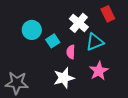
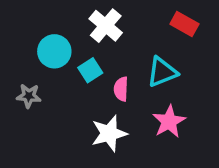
red rectangle: (108, 14) -> (184, 24), turned -35
white cross: (79, 23) -> (106, 26), moved
gray star: (17, 83) -> (29, 96), moved, size x0.6

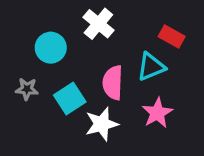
red rectangle: (184, 24) -> (172, 36), moved
cyan square: (90, 70) -> (70, 99), moved, size x1.4
pink semicircle: (121, 89) -> (113, 83), size x1.5

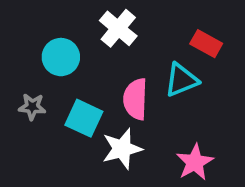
cyan square: (70, 99) -> (84, 118), turned -32
pink star: (157, 113) -> (195, 162), moved

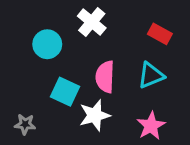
cyan triangle: (181, 80) -> (151, 75), moved
gray star: (32, 107) -> (25, 124), moved

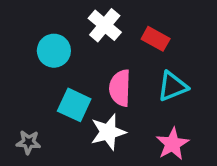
red rectangle: (160, 34) -> (156, 39), moved

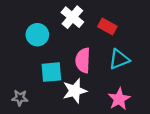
cyan square: (74, 105) -> (51, 72), turned -30

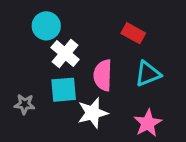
white cross: (72, 17) -> (65, 53), moved
cyan circle: (37, 35) -> (46, 26), moved
gray star: (20, 98) -> (24, 104), moved

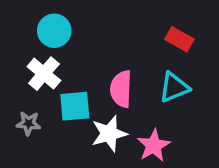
red rectangle: (133, 33) -> (179, 39), moved
white cross: (65, 53) -> (44, 74), moved
pink star: (148, 123) -> (154, 146), moved

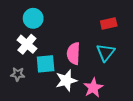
red rectangle: (179, 39) -> (109, 23), turned -42
cyan triangle: (174, 87) -> (106, 52), turned -30

